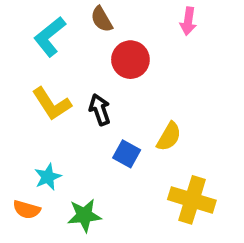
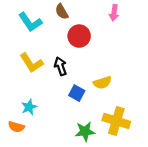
cyan L-shape: (50, 37) -> (30, 22), turned -85
yellow semicircle: (169, 137) -> (102, 83), turned 42
green star: (84, 215) -> (85, 131), moved

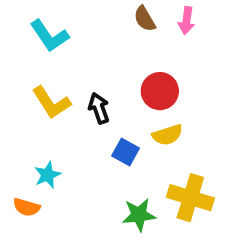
brown semicircle: (62, 12) -> (145, 19), moved
red circle: (79, 36) -> (160, 91), moved

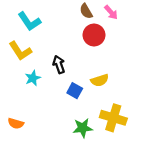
pink arrow: (186, 21) -> (111, 12), turned -49
red circle: (160, 91) -> (94, 35), moved
yellow L-shape: (51, 103) -> (20, 51), moved
cyan star: (48, 175) -> (33, 78), moved

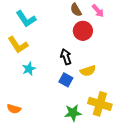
black arrow: (59, 64) -> (66, 57), moved

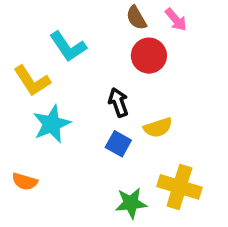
cyan L-shape: (26, 19) -> (68, 47), moved
cyan star: (29, 69) -> (52, 124), size x1.5
orange semicircle: (14, 109) -> (25, 182), moved

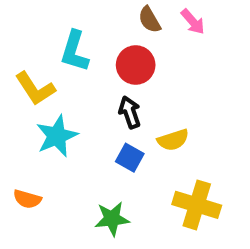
cyan L-shape: (68, 47) -> (75, 51), turned 51
red circle: (149, 56) -> (136, 65), moved
green star: (131, 203) -> (112, 219), moved

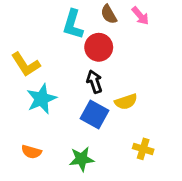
cyan L-shape: (75, 51) -> (73, 24), moved
blue square: (130, 158) -> (94, 115), size x1.4
orange semicircle: (27, 199) -> (31, 152), moved
yellow cross: (197, 205) -> (143, 149), size x0.6

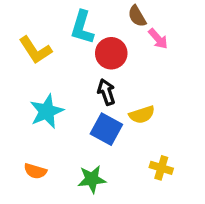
brown semicircle: (109, 14) -> (137, 16), moved
pink arrow: (140, 16) -> (158, 39), moved
yellow L-shape: (26, 64) -> (35, 50), moved

